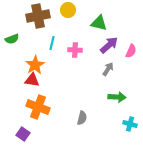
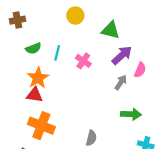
brown cross: (38, 16) -> (18, 20), moved, size x0.6
green semicircle: (12, 39) -> (33, 48), moved
pink cross: (75, 50) -> (83, 61), turned 32
pink semicircle: (131, 51) -> (140, 70), moved

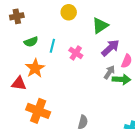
green triangle: (111, 30) -> (100, 25), turned -48
red triangle: (35, 95) -> (19, 83), moved
green arrow: (131, 114) -> (122, 79), moved

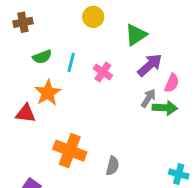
orange cross: (38, 111) -> (70, 151), moved

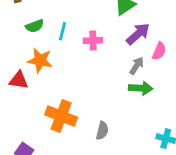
pink cross: (103, 72) -> (93, 41), turned -36
orange star: (48, 93) -> (40, 60), turned -30
green arrow: (165, 108) -> (141, 88), moved

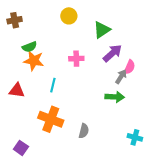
cyan line: (62, 31) -> (53, 85), moved
orange star: (40, 60) -> (34, 61), moved
gray arrow: (137, 66) -> (121, 77), moved

